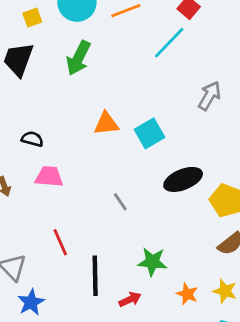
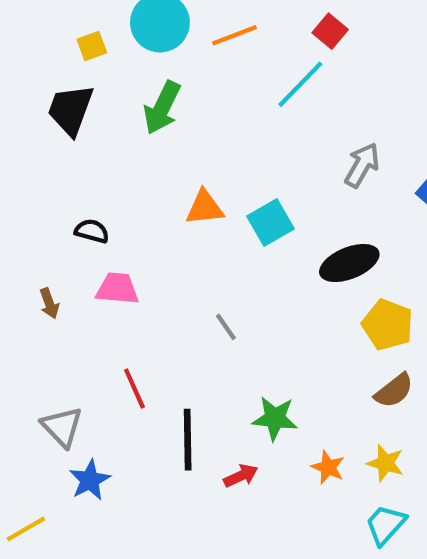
black ellipse: (183, 179) -> (349, 263), moved

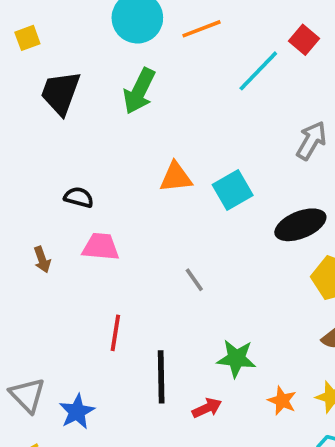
red square: (330, 31) -> (304, 40), moved
yellow square: (92, 46) -> (27, 38), moved
red line: (134, 389) -> (115, 333), turned 33
gray triangle: (62, 427) -> (27, 395), moved

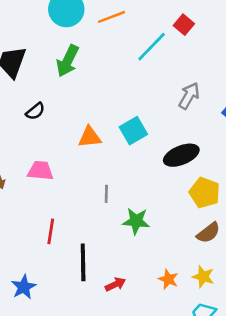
orange triangle: (176, 177) -> (90, 137), moved
black semicircle: (79, 197) -> (35, 111), moved, turned 126
gray line: (194, 280) -> (106, 194), turned 36
green star: (236, 359) -> (136, 221), moved

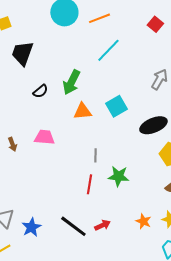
cyan line: (152, 47) -> (108, 50), moved
green arrow: (68, 61) -> (71, 82), moved
red line: (51, 231) -> (89, 184), moved
black line: (83, 262) -> (73, 226), moved, turned -52

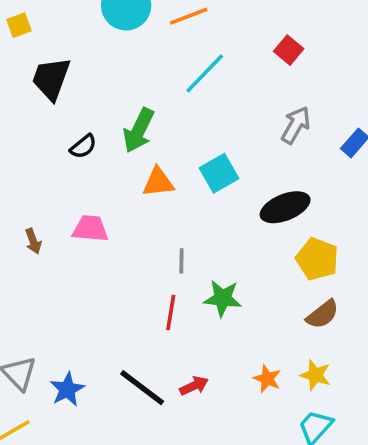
red square: (155, 24) -> (289, 50), moved

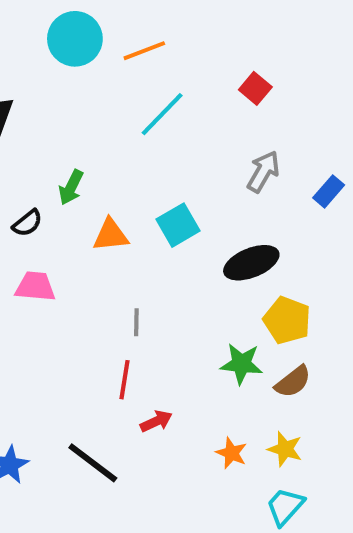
green arrow: (139, 130) -> (71, 187), moved, size x0.7
black semicircle: (83, 146) -> (27, 223), moved
green star: (223, 298) -> (241, 364), moved
red arrow: (194, 386) -> (156, 421), moved

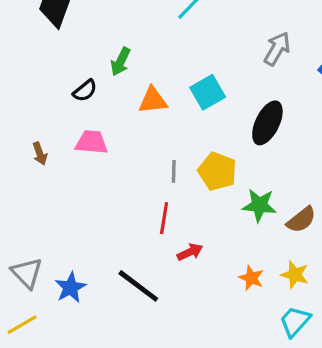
black ellipse: (251, 263) -> (267, 123), turned -42
yellow pentagon: (287, 320) -> (217, 171), moved

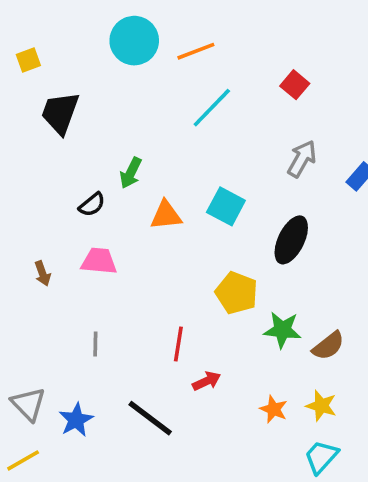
cyan square: (208, 92) -> (226, 206), turned -32
gray line: (174, 171) -> (95, 344), moved

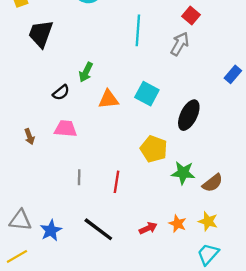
cyan line: (212, 108) -> (138, 30), turned -40
gray arrow: (302, 159) -> (180, 44), moved
gray line: (95, 344) -> (79, 177), moved
red arrow: (207, 381) -> (148, 228), moved
gray triangle: (28, 404) -> (20, 220), turned -40

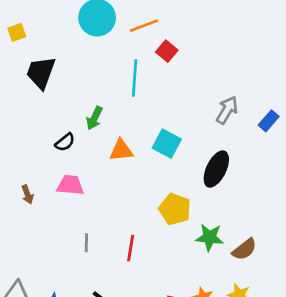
red square: (191, 16) -> (167, 51), moved
cyan line: (138, 30) -> (135, 78), moved
gray arrow: (180, 44) -> (227, 110), moved

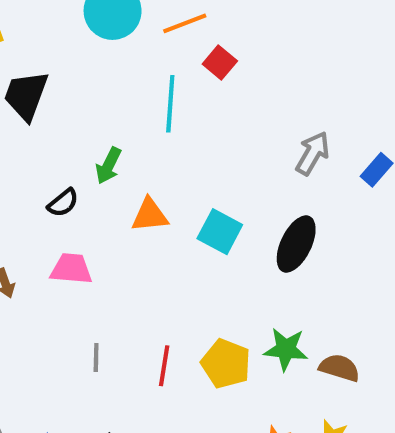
cyan square: (167, 144) -> (220, 232), moved
yellow pentagon: (175, 209) -> (226, 364), moved
brown semicircle: (244, 249) -> (339, 368), turned -125

